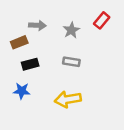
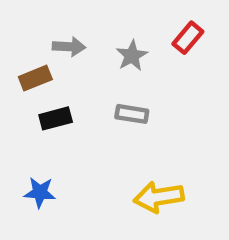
blue star: (22, 91) -> (40, 192), moved
yellow arrow: (68, 99) -> (159, 197), moved

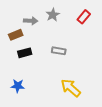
gray star: (132, 56) -> (53, 15), moved
yellow arrow: (159, 197) -> (71, 88), turned 50

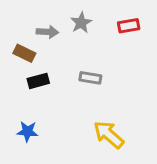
red rectangle: (84, 17) -> (129, 26), turned 40
brown rectangle: (16, 35) -> (24, 53), turned 48

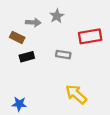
red rectangle: (129, 26) -> (90, 36), moved, size x1.5
blue star: (27, 132) -> (19, 104), moved

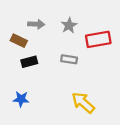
gray star: (57, 16) -> (69, 25), moved
blue star: (19, 104) -> (21, 99), moved

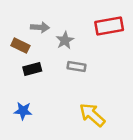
gray star: (69, 25) -> (65, 40), moved
red rectangle: (98, 39) -> (109, 26), moved

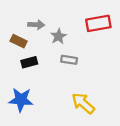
blue star: (23, 111) -> (21, 100), size x1.5

